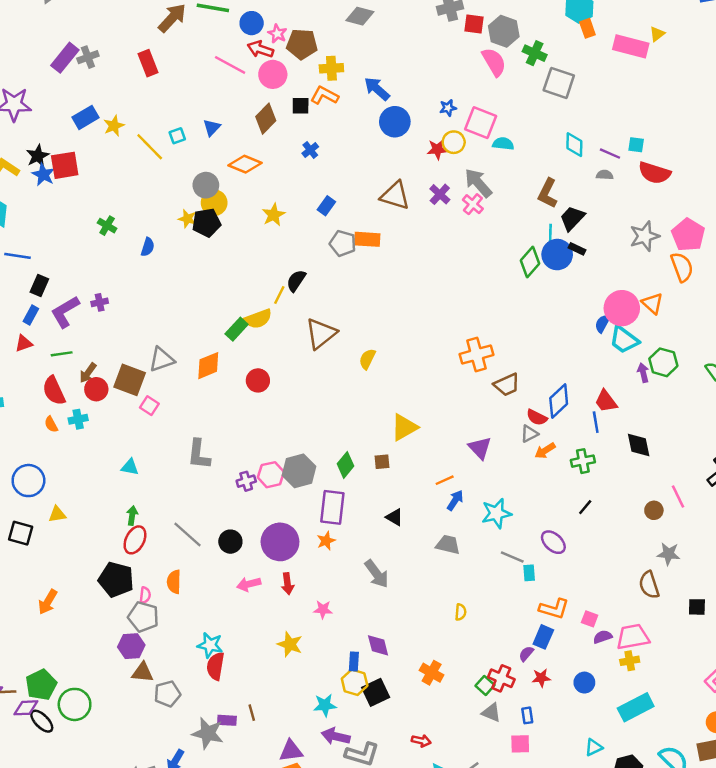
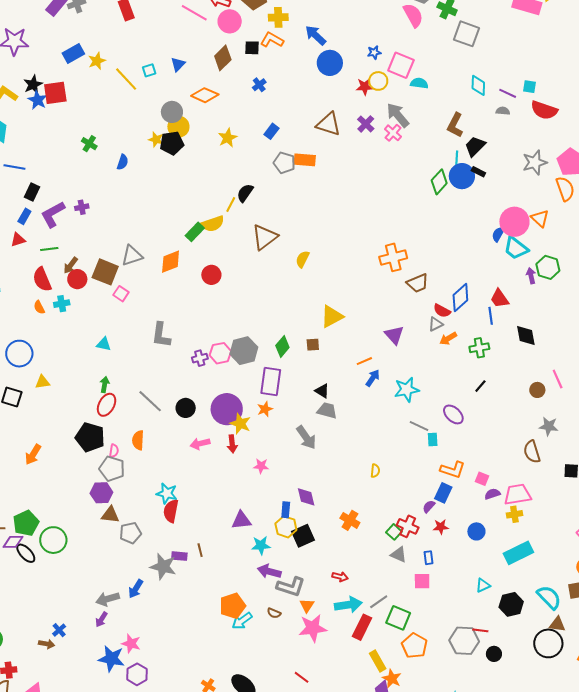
gray trapezoid: (448, 545) -> (327, 410), moved
yellow star: (290, 644) -> (240, 424), moved
purple triangle: (291, 751) -> (241, 520), moved

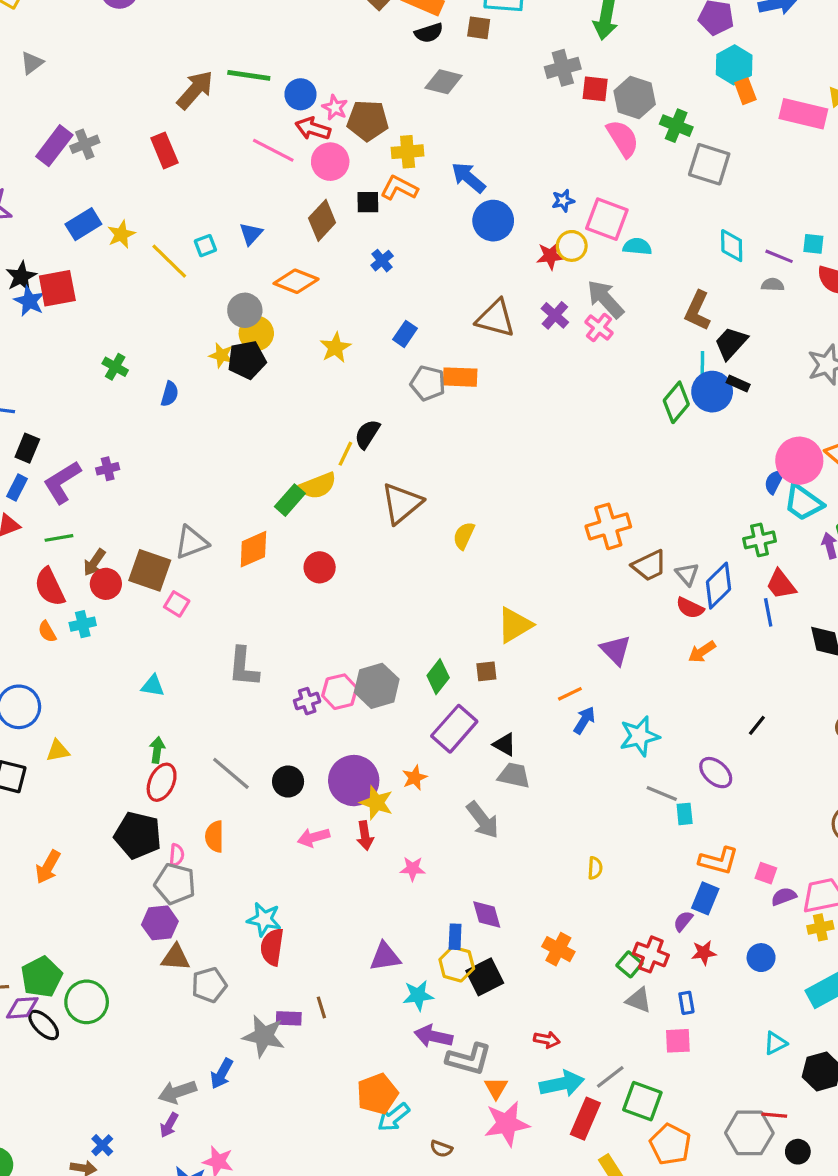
gray triangle: (436, 324) -> (687, 574), moved, turned -42
green cross: (479, 348) -> (760, 540), moved
purple rectangle: (271, 382) -> (454, 729), moved, turned 36
brown semicircle: (274, 613) -> (441, 1149), moved

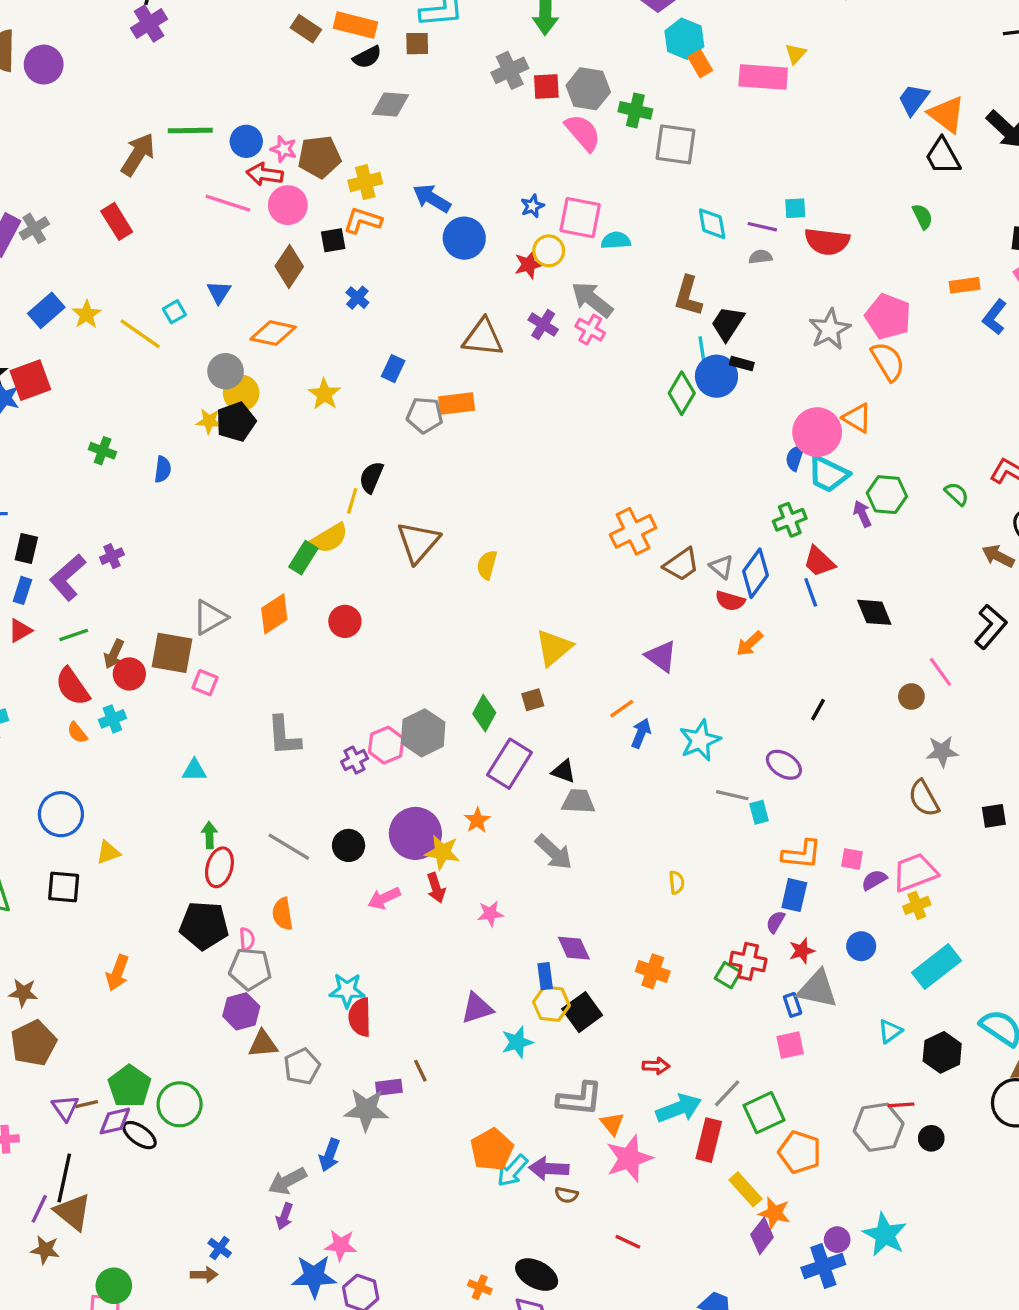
gray triangle: (639, 1000) -> (817, 989), moved, size x1.5
purple arrow: (433, 1036) -> (549, 1169), moved
green square: (642, 1101) -> (764, 1113), turned -36

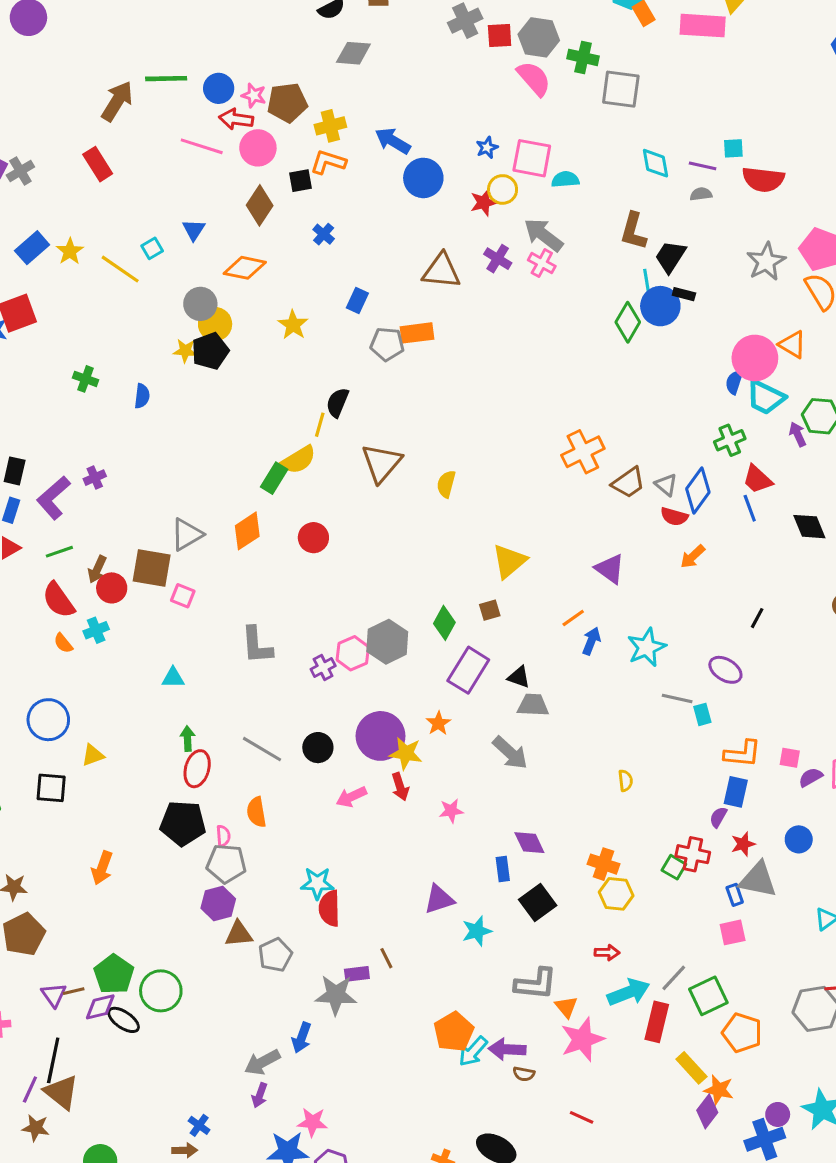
yellow hexagon: (551, 1004) -> (616, 894), moved

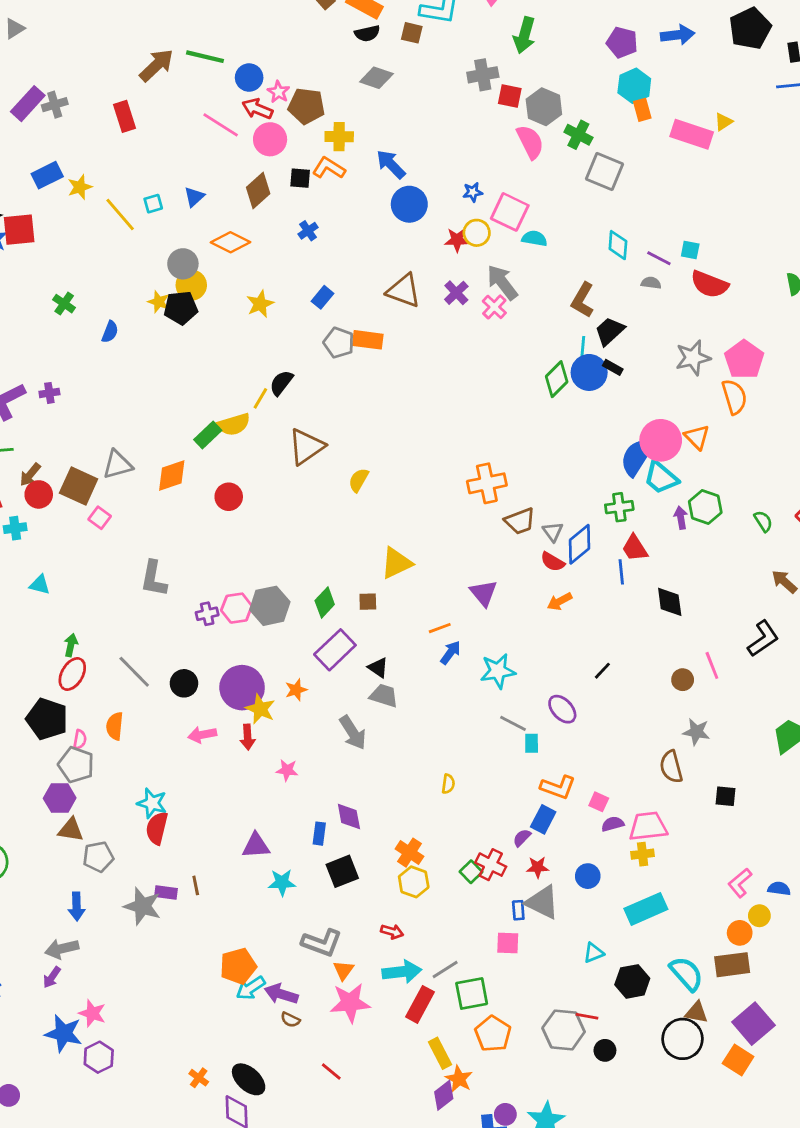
blue semicircle: (734, 382) -> (637, 457), size x1.8
cyan triangle: (173, 678) -> (40, 585), moved
blue arrow: (302, 1038) -> (77, 907), moved, turned -36

